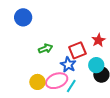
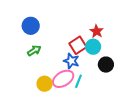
blue circle: (23, 17) -> (31, 26), moved
green arrow: (45, 49) -> (34, 51), moved
cyan circle: (96, 65) -> (93, 47), moved

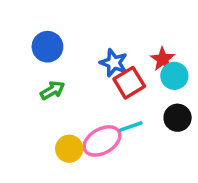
cyan circle: (93, 47) -> (174, 76), moved
blue star: (71, 61) -> (114, 63), moved
cyan line: (78, 81) -> (131, 127), moved, turned 48

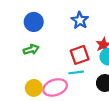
blue star: (114, 63) -> (80, 20), moved
cyan line: (131, 127) -> (76, 72), moved

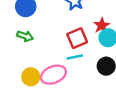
green arrow: (31, 50) -> (25, 36), turned 40

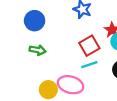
pink ellipse: (53, 75) -> (71, 85), turned 45

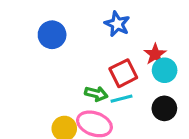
green arrow: (38, 50) -> (96, 94), moved

